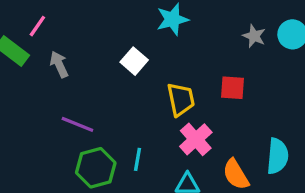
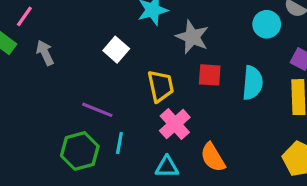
gray star: (254, 36) -> (192, 37), moved, size x1.5
purple line: (77, 124) -> (97, 110), moved
cyan semicircle: (277, 156) -> (252, 83), moved

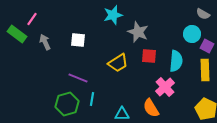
cyan circle: (267, 24) -> (192, 34), moved
white square: (116, 50) -> (78, 40), moved, turned -35
yellow trapezoid: (161, 86) -> (118, 63), turned 70
pink cross: (175, 124) -> (165, 87), moved

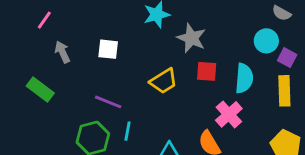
green rectangle: (17, 34) -> (40, 89), moved

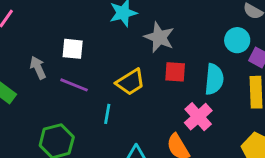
gray arrow: (62, 52) -> (38, 68), moved
purple line: (108, 102) -> (74, 85), moved
cyan line: (128, 131) -> (107, 114), moved

